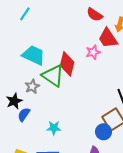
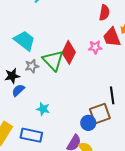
red semicircle: (95, 15) -> (104, 13), turned -126
cyan trapezoid: (34, 55) -> (24, 41), moved

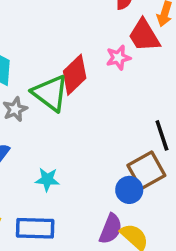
red diamond: (69, 52) -> (75, 75), turned 30

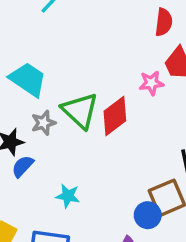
red diamond: (75, 75) -> (115, 116), moved

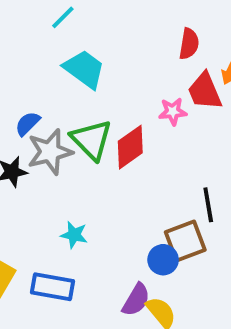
cyan trapezoid: (28, 79) -> (84, 69), moved
gray star: (44, 123) -> (50, 152), size x1.6
blue semicircle: (23, 166) -> (28, 124), moved

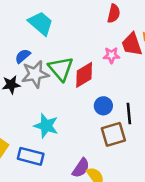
red semicircle: (189, 44) -> (114, 14), moved
cyan trapezoid: (84, 69) -> (41, 23), moved
cyan star: (74, 235) -> (46, 126), size x1.5
blue circle: (163, 260) -> (103, 106), moved

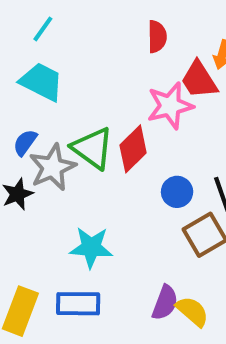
pink star: (111, 55) -> (170, 106), size x1.6

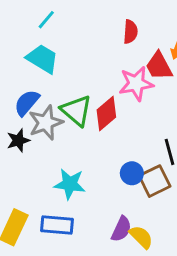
blue semicircle: (25, 143) -> (27, 103), size x1.4
blue circle: (177, 192) -> (132, 173), moved

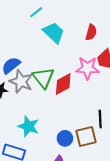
cyan trapezoid: (42, 59) -> (54, 33), moved
gray star: (46, 123) -> (21, 82), turned 30
blue circle: (132, 173) -> (65, 138), moved

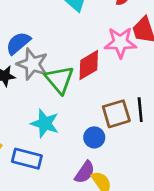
green triangle: (43, 78) -> (60, 80), moved
brown square: (86, 136) -> (116, 114), moved

